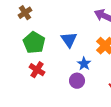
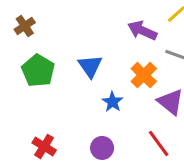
red cross: (37, 70) -> (44, 146), moved
purple circle: (77, 81) -> (102, 148), moved

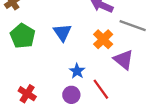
blue star: (112, 102) -> (77, 71), moved
red line: (159, 143) -> (101, 89), moved

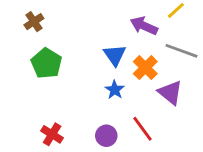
blue triangle: (62, 32) -> (115, 55), moved
blue star: (77, 71) -> (115, 90), moved

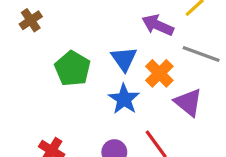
green pentagon: (46, 63) -> (73, 69), moved
blue star: (115, 90) -> (124, 99), size x1.4

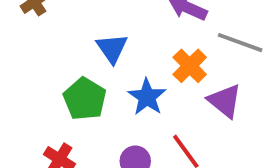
blue triangle: (124, 59) -> (112, 48), moved
green pentagon: (73, 69) -> (85, 99), moved

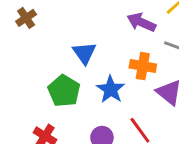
orange cross: (190, 66) -> (143, 66), turned -35

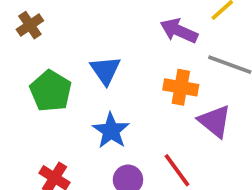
blue star: (111, 89) -> (111, 131), moved
green pentagon: (64, 91) -> (51, 91), moved

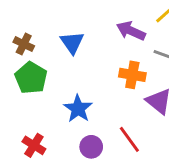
brown cross: (30, 25) -> (24, 44), moved, turned -30
blue triangle: (105, 70) -> (72, 43), moved

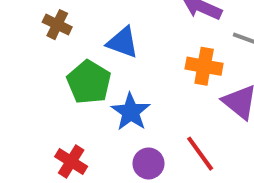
blue triangle: (72, 43) -> (123, 42), moved, turned -35
green pentagon: (31, 78) -> (89, 82), moved

